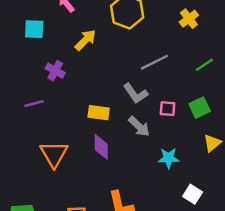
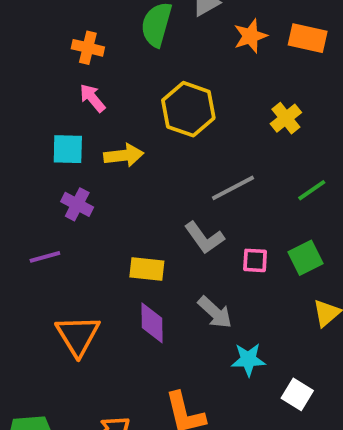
cyan square: (34, 29) -> (68, 149), moved
yellow arrow: (85, 40) -> (124, 155), turned 40
gray arrow: (139, 126) -> (215, 312), moved
cyan star: (169, 158) -> (248, 360), moved

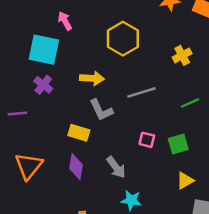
cyan square: (68, 149) -> (44, 50), size x1.5
yellow arrow: (124, 155) -> (92, 78), moved
gray L-shape: (204, 238) -> (101, 110), moved

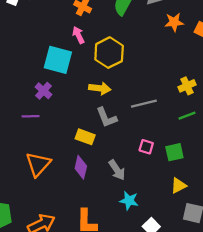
yellow hexagon: (123, 39) -> (109, 53), moved
yellow cross: (182, 55) -> (187, 86), moved
purple cross: (43, 85) -> (43, 91), moved

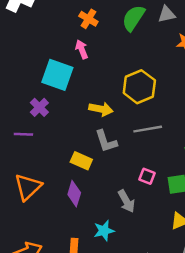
yellow hexagon: (109, 53) -> (139, 87), moved
gray arrow: (117, 170) -> (126, 201), moved
cyan star: (129, 201) -> (104, 231), moved, turned -30

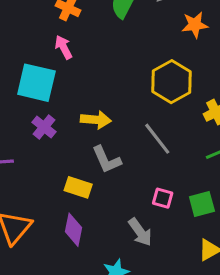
yellow hexagon: (139, 87) -> (171, 82), moved
purple cross: (39, 107) -> (44, 127), moved
gray line: (148, 129) -> (157, 139), turned 68

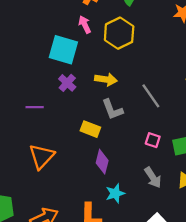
yellow hexagon: (171, 82) -> (119, 33), moved
purple diamond: (74, 230) -> (102, 162), moved
gray arrow: (140, 232) -> (153, 177), moved

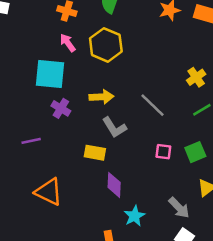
orange triangle: (42, 156) -> (49, 192), turned -36
gray arrow: (153, 177) -> (179, 208), moved

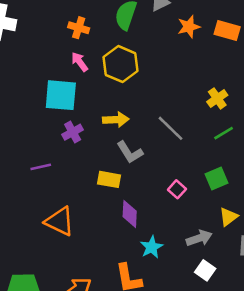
purple cross: (61, 108) -> (73, 132), turned 30
pink square: (163, 152) -> (177, 189), moved, turned 35
gray arrow: (179, 208) -> (199, 238), turned -65

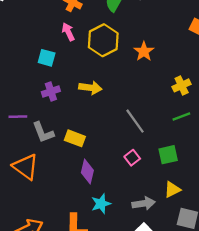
orange star: (189, 27) -> (144, 51), moved, turned -30
cyan square: (61, 95) -> (47, 58), size x0.6
gray line: (171, 128) -> (135, 121), moved
gray L-shape: (130, 152) -> (43, 132), moved

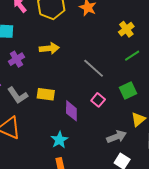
purple diamond: (87, 172) -> (71, 111), moved
cyan star: (101, 204) -> (59, 140), moved

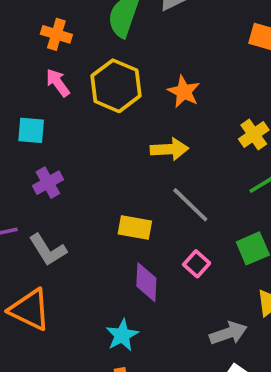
yellow arrow: (49, 48) -> (169, 149), moved
yellow rectangle: (46, 94) -> (135, 227), moved

